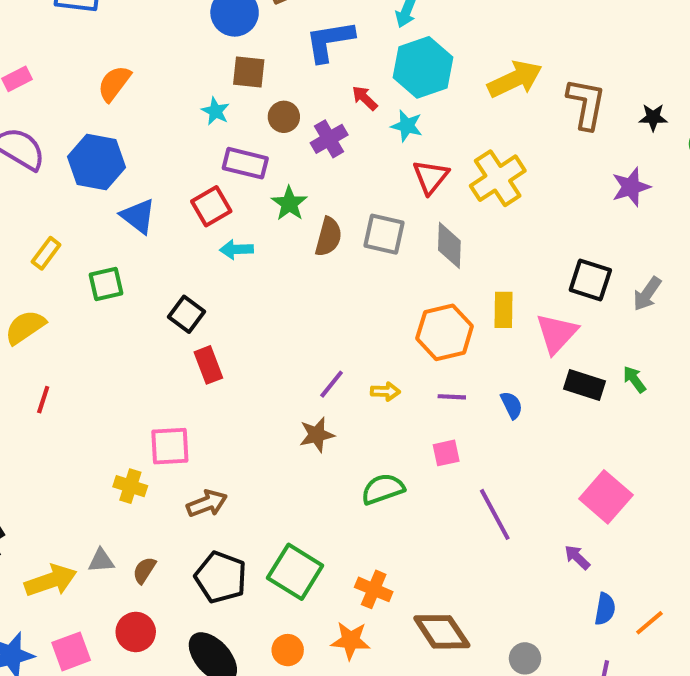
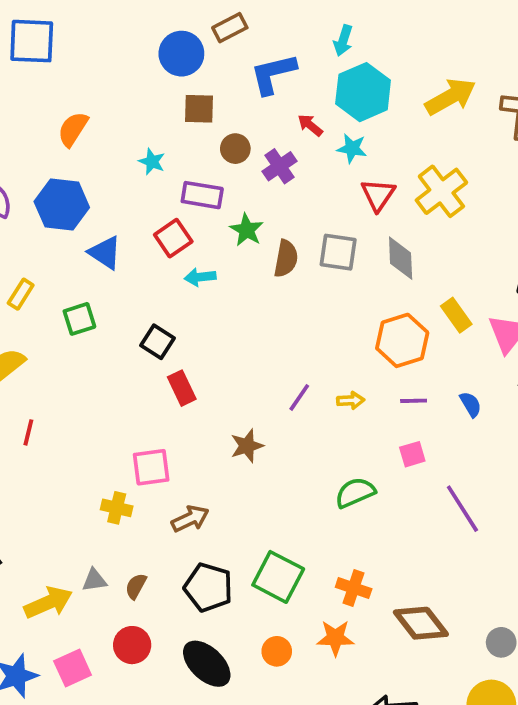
cyan star: (215, 111) -> (152, 162), moved
yellow rectangle: (504, 310) -> (456, 315), turned -32
brown star: (317, 435) -> (247, 446), moved

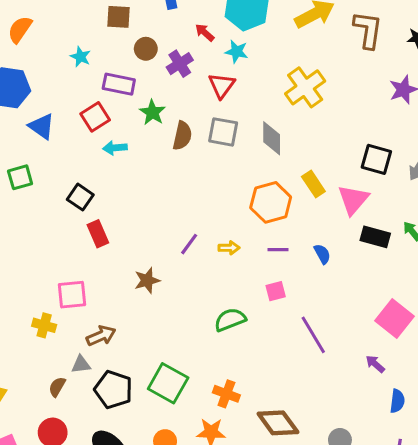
red triangle: (378, 195) -> (222, 86), moved
gray triangle: (94, 580) -> (81, 364), moved

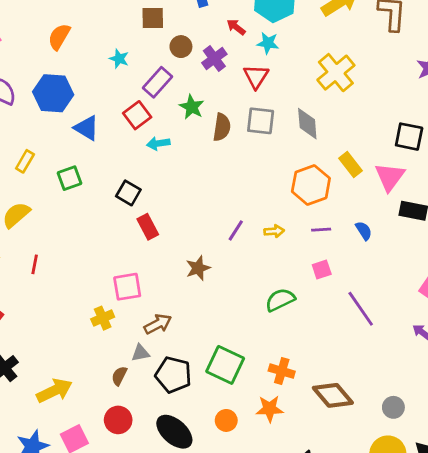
purple rectangle: (119, 84) -> (158, 82), turned -56
yellow cross: (44, 325) -> (103, 318), turned -35

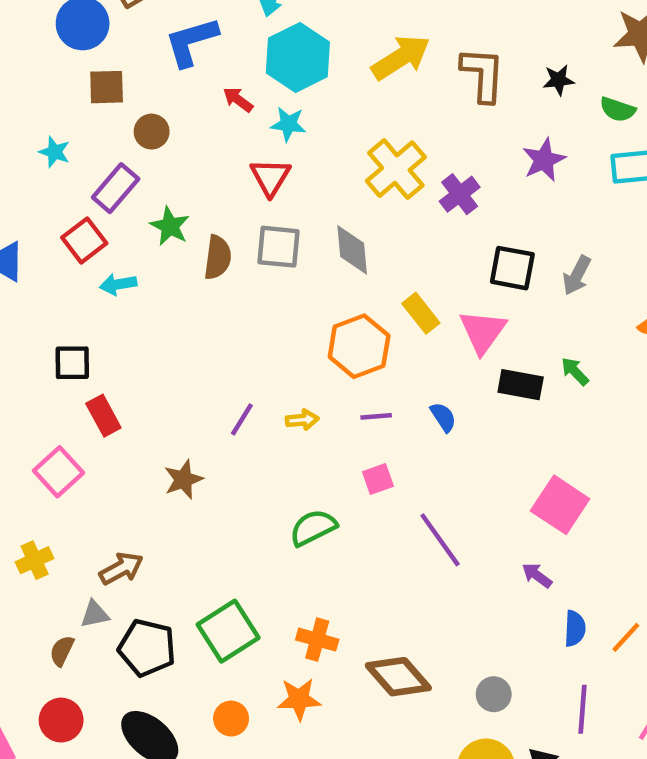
purple cross: (214, 58) -> (460, 194), moved
black square: (128, 193) -> (72, 363), turned -30
pink square: (127, 287) -> (59, 472), moved, turned -32
green square: (225, 365) -> (228, 631), turned 33

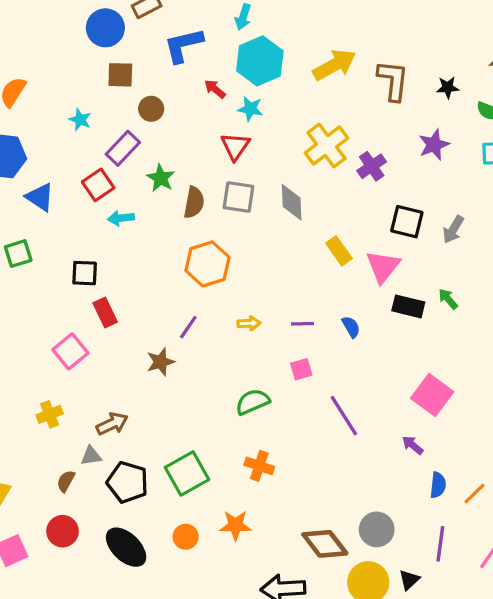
orange hexagon: (359, 346) -> (207, 264), moved
purple line: (242, 419) -> (188, 327), moved
orange cross: (317, 640) -> (259, 466), moved
brown diamond: (398, 677) -> (325, 544), moved
gray circle: (494, 694) -> (377, 529), size x1.4

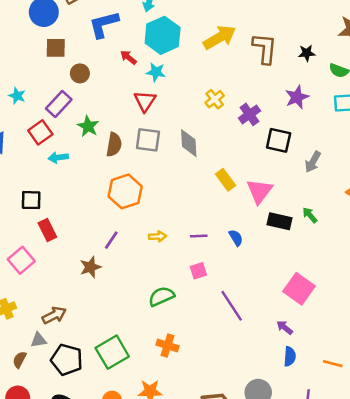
cyan star: (80, 120) -> (17, 96), moved
yellow cross: (326, 145) -> (215, 99), size x0.6
black square: (407, 222) -> (279, 140), moved
blue semicircle: (438, 485) -> (290, 357), moved
orange line: (475, 493) -> (333, 364), turned 60

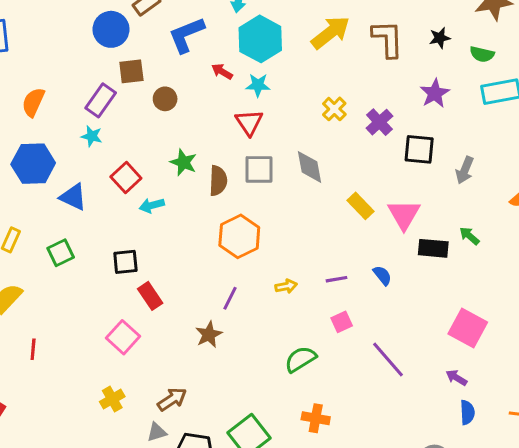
purple rectangle: (59, 104) -> (101, 100), moved

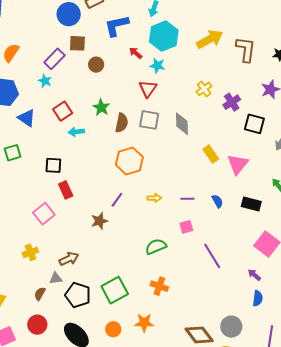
black rectangle: (433, 248) -> (251, 204), moved

